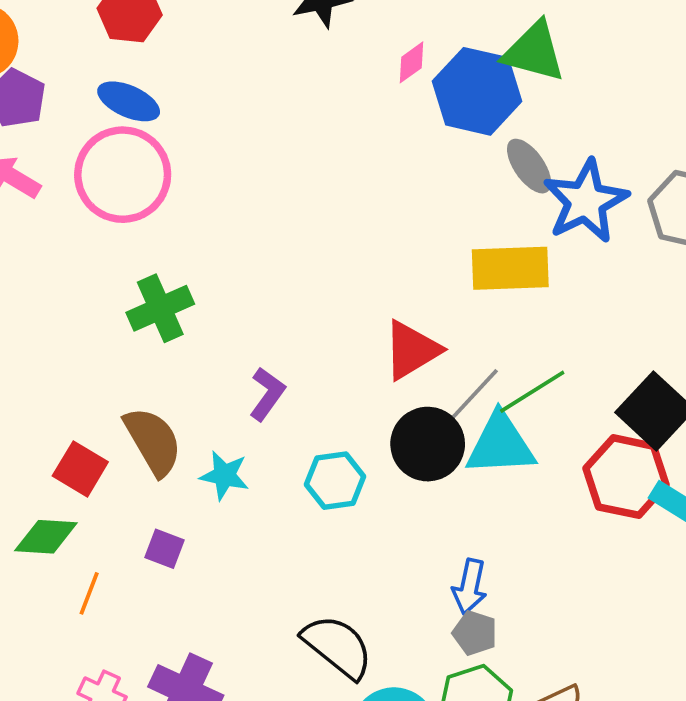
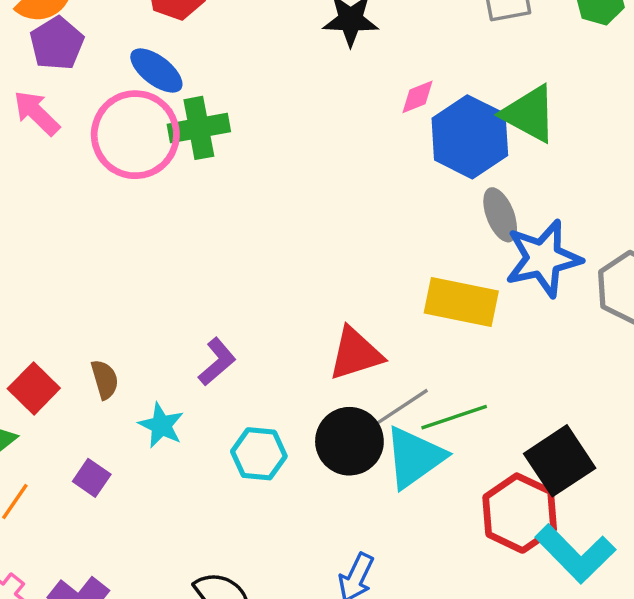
green cross: (160, 308) -> (199, 128), moved
brown semicircle: (153, 441) -> (105, 379), size x0.6
cyan triangle: (500, 444) -> (414, 457), turned -46

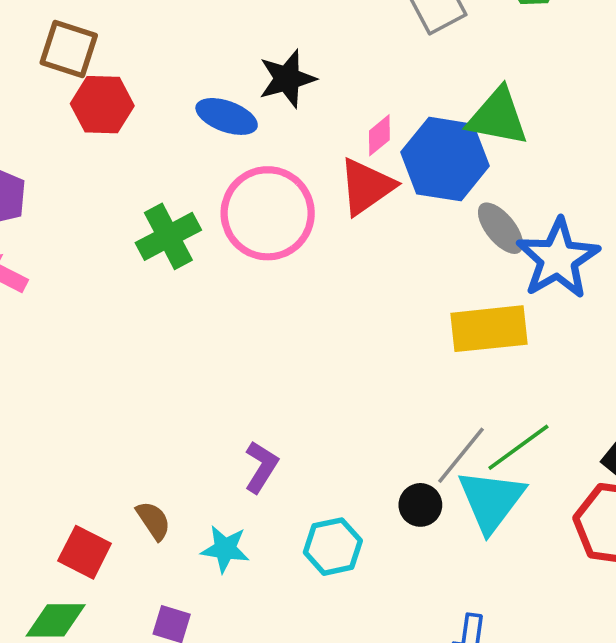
blue ellipse: (156, 71) -> (227, 116), moved
pink circle: (135, 135) -> (268, 213), moved
red triangle: (355, 354) -> (366, 187), moved
black circle: (349, 441) -> (420, 505), size x0.6

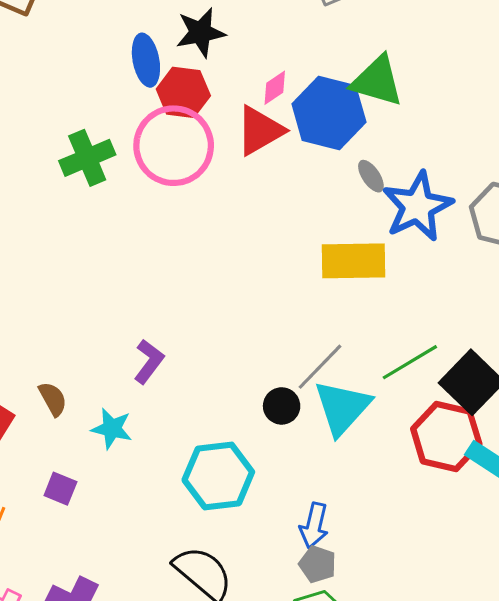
red hexagon: (102, 105) -> (183, 92), moved
blue ellipse: (227, 116) -> (146, 60), turned 54
gray ellipse: (501, 228) -> (371, 176), size x0.7
green line: (518, 447) -> (410, 362), moved
cyan hexagon: (333, 547) -> (218, 476), moved, size x1.4

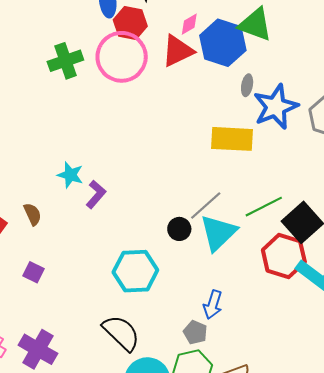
gray ellipse: (371, 176) -> (247, 85), turned 40
cyan star: (112, 429) -> (70, 175), moved
blue arrow: (314, 526) -> (213, 305), moved

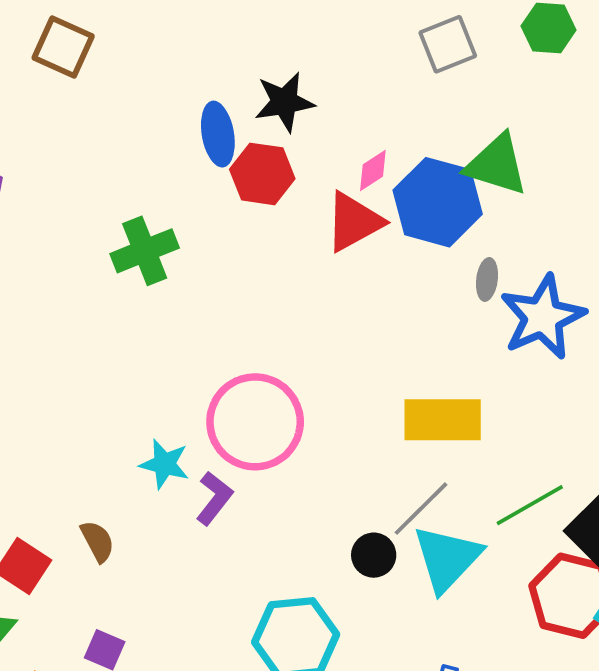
pink circle: (122, 57) -> (255, 422), moved
yellow rectangle: (232, 139) -> (443, 420), moved

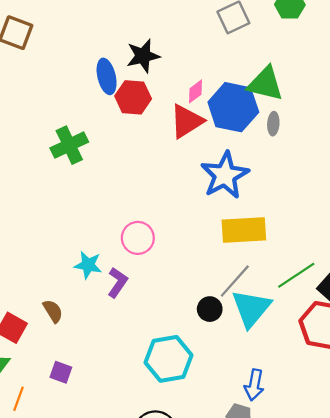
gray ellipse: (487, 279) -> (273, 124), moved
blue star: (543, 317) -> (225, 175), moved
pink circle: (255, 422) -> (138, 238), size x0.6

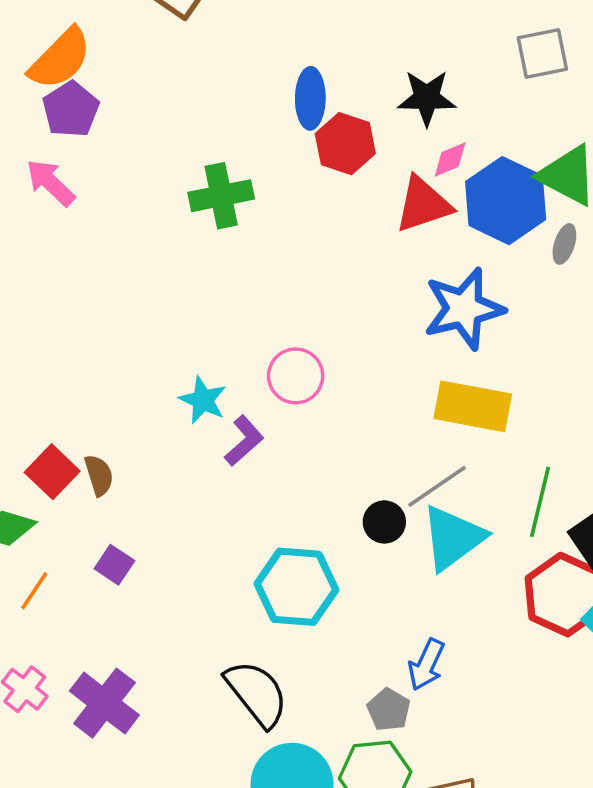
black star: (143, 56) -> (427, 98), moved
green line: (296, 275) -> (540, 502), turned -57
brown semicircle: (53, 311) -> (99, 475), moved

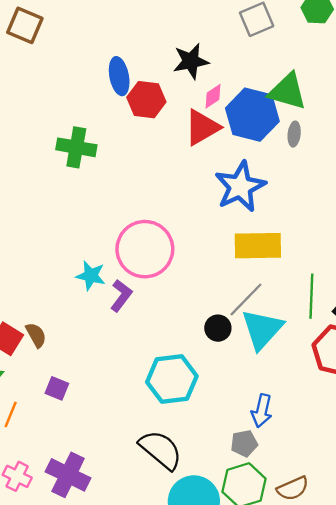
green cross: (221, 196) -> (76, 147), turned 33
pink circle: (296, 376) -> (145, 249), size x1.6
gray pentagon: (389, 710) -> (244, 443), turned -30

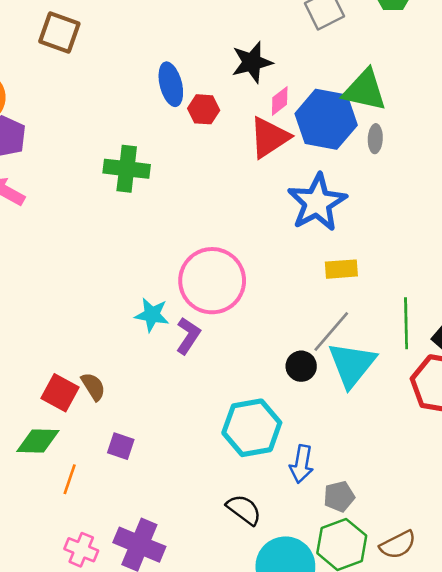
red hexagon: (146, 100) -> (204, 109), size x0.7
yellow rectangle: (258, 246) -> (341, 269), size x0.6
blue arrow: (262, 411) -> (302, 464), moved
black semicircle: (161, 450) -> (244, 510), size x0.7

